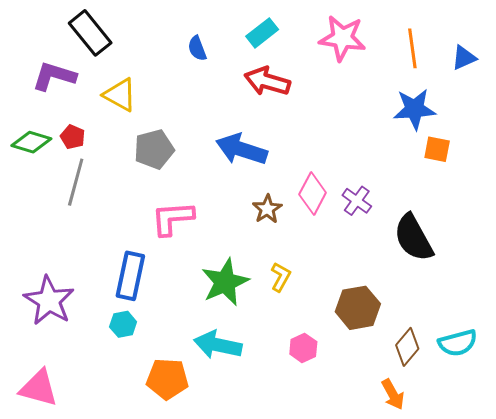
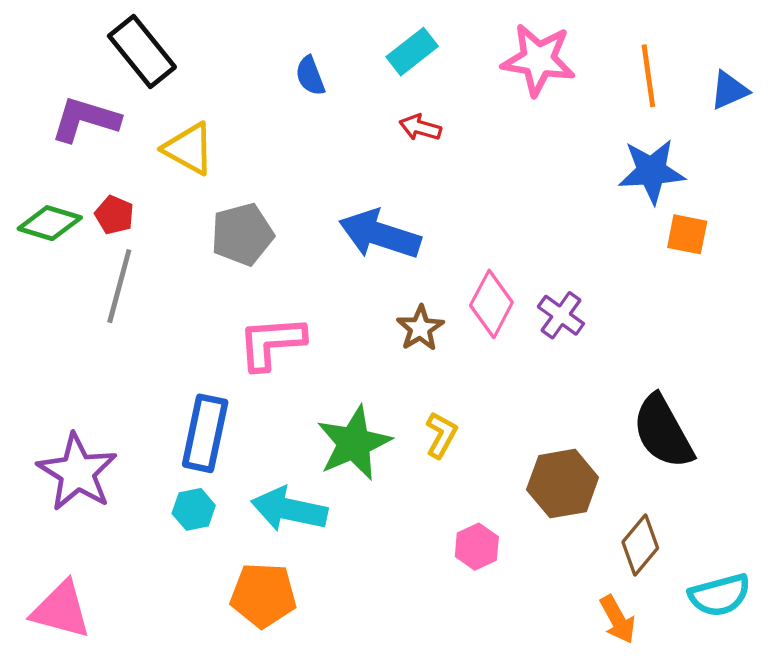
red arrow: (267, 81) -> (420, 128), size x0.6
black semicircle: (413, 238) -> (663, 432), moved
cyan semicircle: (458, 343) -> (720, 595), moved
cyan arrow: (218, 345) -> (289, 509), moved

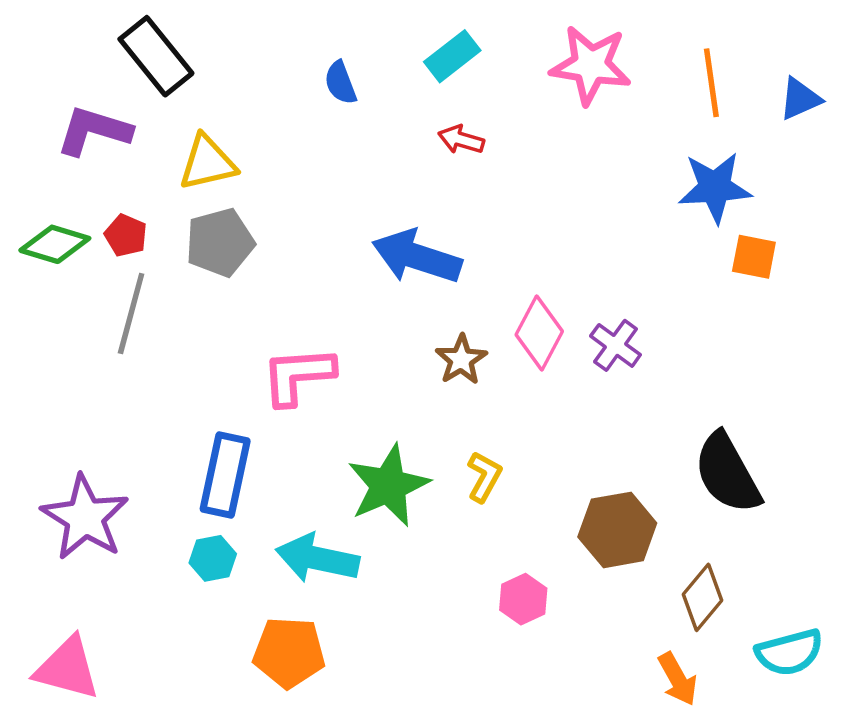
yellow triangle: (189, 149) -> (207, 163), turned -42
gray pentagon: (242, 234) -> (220, 243), moved

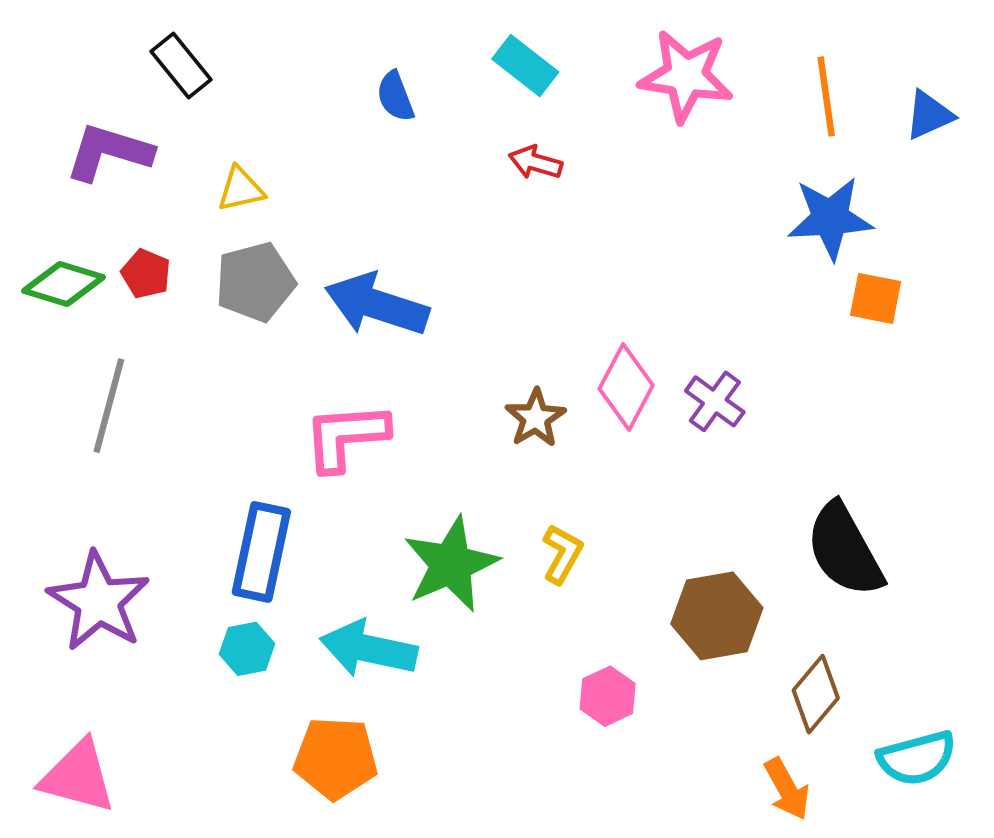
black rectangle: (156, 56) -> (181, 66), size x0.7
cyan rectangle: (452, 56) -> (525, 66), turned 76
yellow triangle: (207, 163) -> (241, 189), size x0.7
blue arrow: (417, 257) -> (377, 305), moved
gray line: (131, 313) -> (109, 406), moved

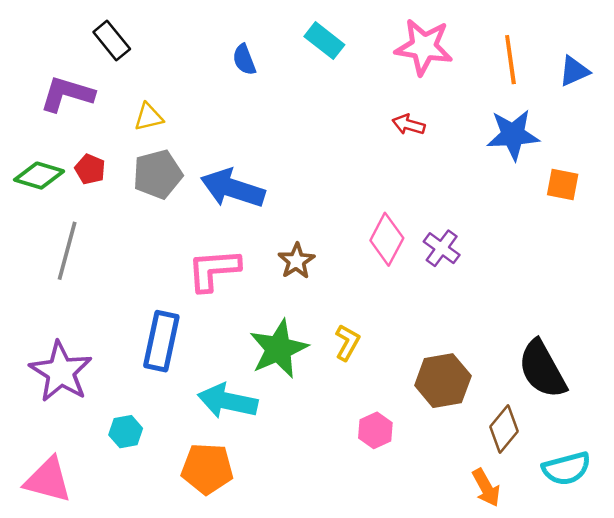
red arrow: (535, 162) -> (409, 125), moved
orange square: (876, 298) -> (563, 184), moved
brown star: (535, 418) -> (296, 261), moved
black semicircle: (845, 550) -> (542, 369), moved
cyan hexagon: (247, 649) -> (126, 432), moved

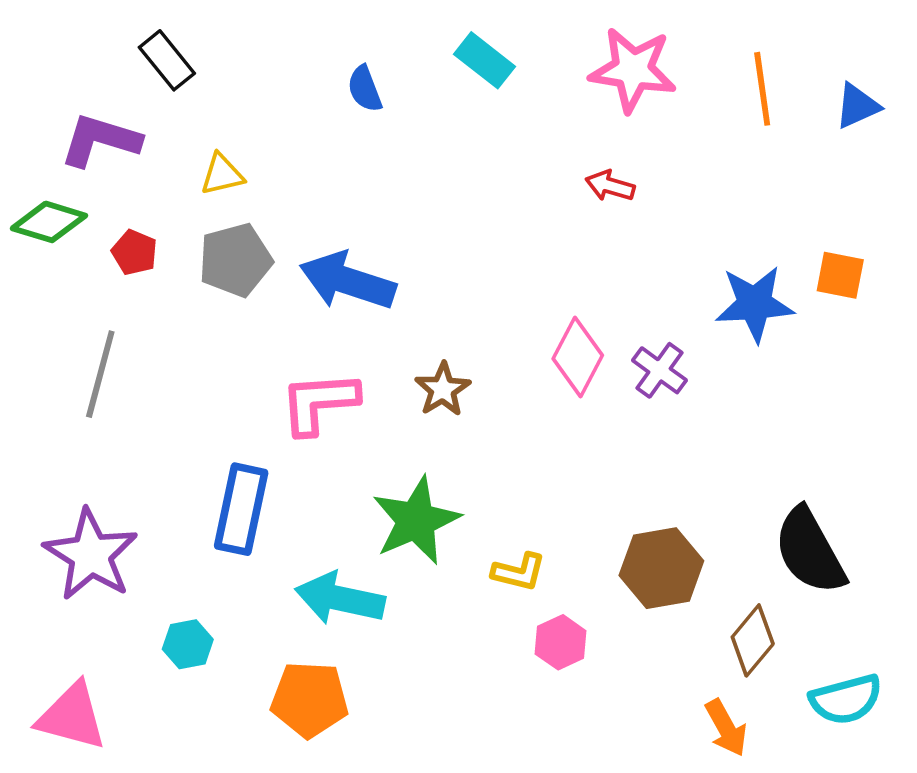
blue star: (513, 135) -> (755, 304), moved
green diamond: (39, 176) -> (49, 222), moved
yellow L-shape: (347, 342) -> (519, 572), moved, turned 75

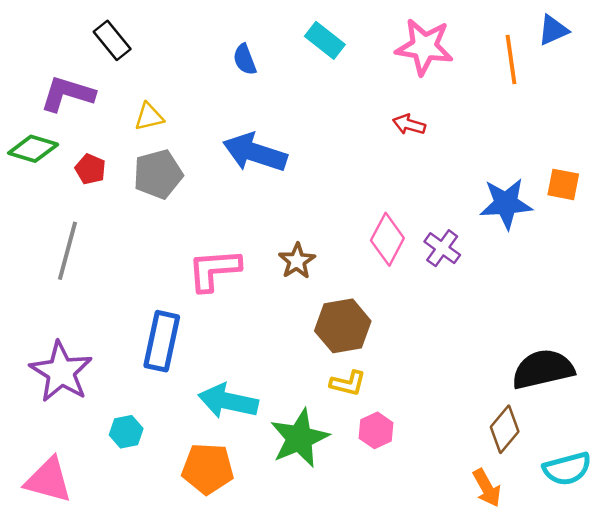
blue triangle: (857, 106) -> (553, 30), moved
blue arrow: (348, 281) -> (255, 153), moved
green star: (416, 521) -> (299, 438), moved
black semicircle: (810, 551) -> (543, 369), turned 106
brown hexagon: (661, 568) -> (343, 326), moved

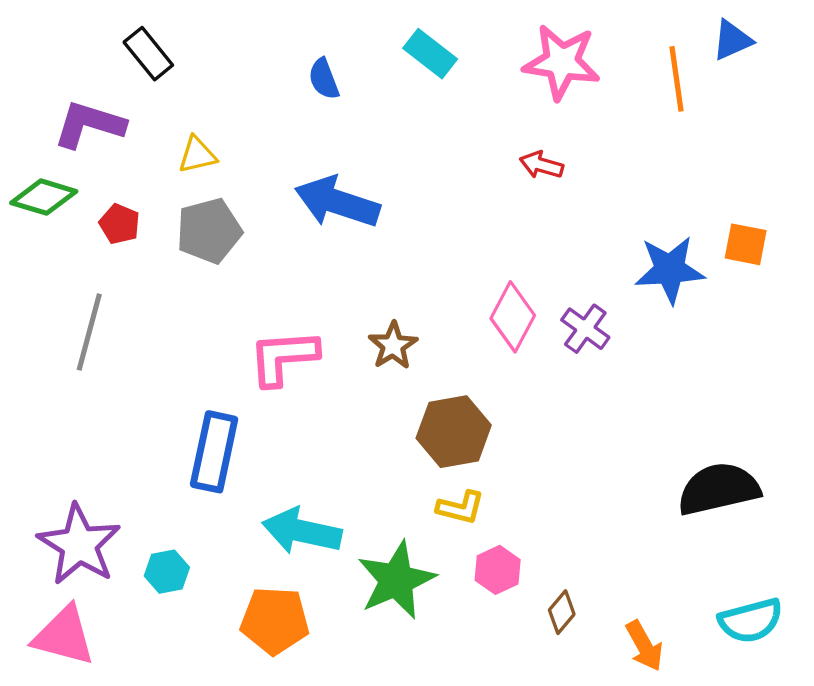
purple star: (61, 372) -> (79, 545), moved
brown diamond: (505, 429) -> (562, 612), moved, size x0.7

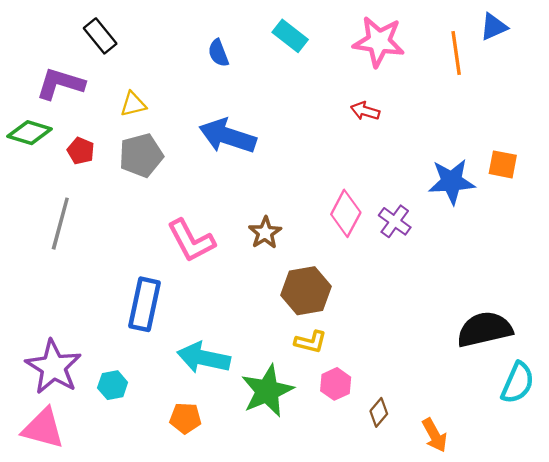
pink L-shape: (283, 357) -> (191, 241), turned -114
orange pentagon: (275, 621) -> (185, 418), size x0.7
cyan semicircle: (751, 621) -> (518, 383), moved, turned -51

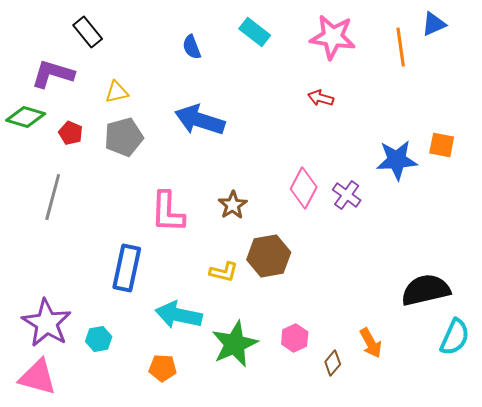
pink L-shape: (191, 241) -> (168, 212), turned 30
yellow L-shape: (311, 342) -> (224, 272), moved
orange arrow: (435, 435) -> (371, 343), moved

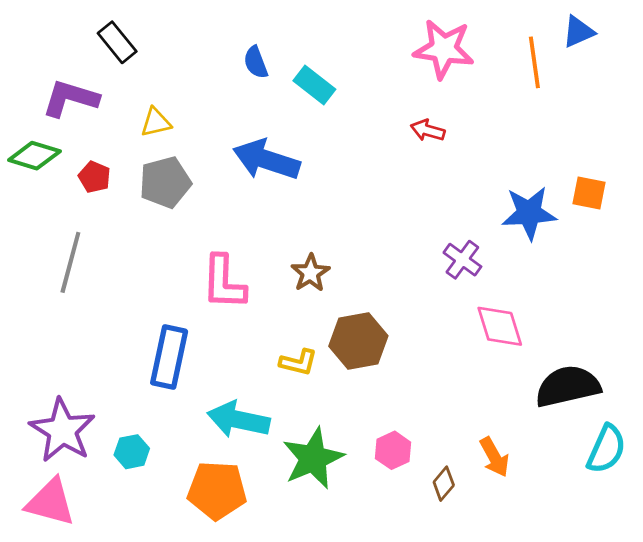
cyan rectangle: (255, 32) -> (314, 85), moved
pink diamond: (304, 188) -> (500, 326), moved, turned -45
orange pentagon: (163, 368) -> (217, 490), size x1.6

